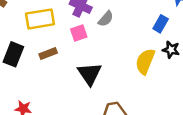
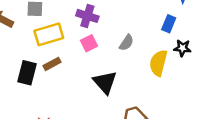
gray semicircle: (106, 19) -> (126, 43), moved
brown rectangle: (48, 54) -> (52, 64), moved

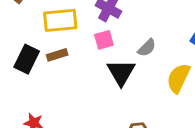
black triangle: (105, 82) -> (121, 72), moved

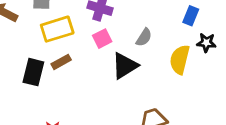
black triangle: (121, 72) -> (125, 66), turned 40

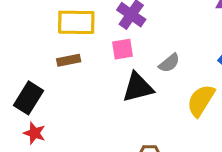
black rectangle: (33, 72) -> (29, 98), moved

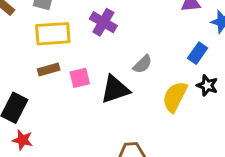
pink square: (123, 49) -> (80, 78), moved

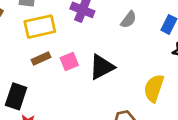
gray semicircle: (142, 64) -> (129, 20), moved
yellow semicircle: (175, 97) -> (154, 88), moved

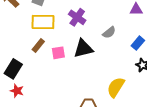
brown rectangle: (41, 58) -> (38, 46), turned -40
black triangle: (102, 67) -> (83, 49), moved

